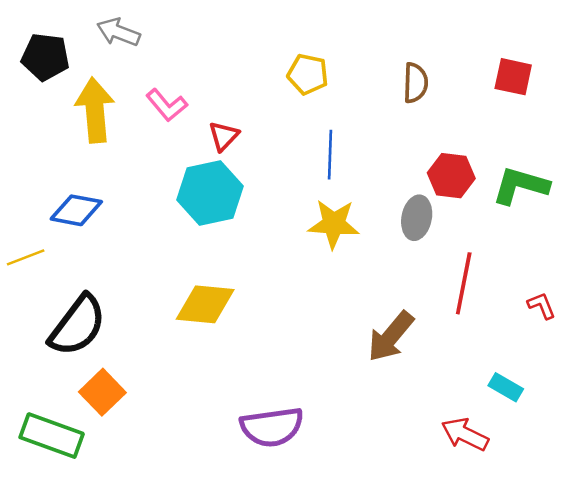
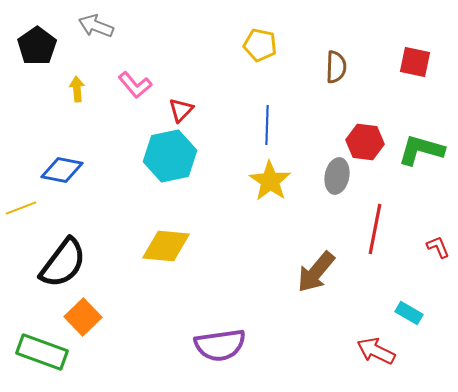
black pentagon: (45, 57) -> (37, 46), turned 30
yellow pentagon: (308, 74) -> (260, 45), moved
yellow arrow: (95, 110) -> (77, 89), size x0.5
yellow star: (334, 224) -> (270, 181), turned 30

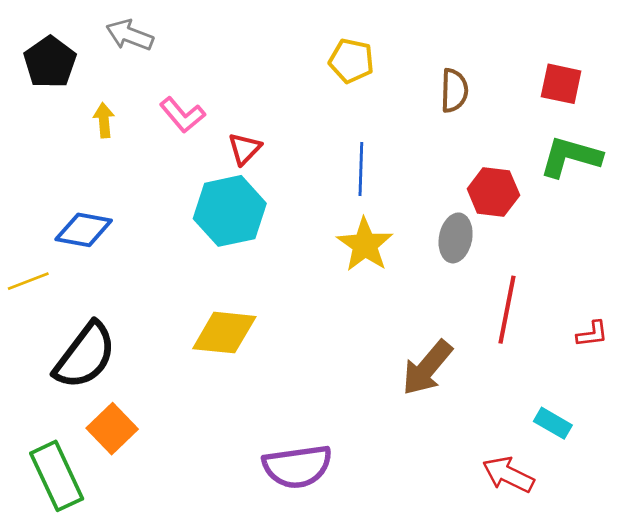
green L-shape: (421, 150) -> (570, 157), moved
red L-shape: (438, 247) -> (592, 334), turned 105
green rectangle: (42, 352) -> (57, 476), turned 45

